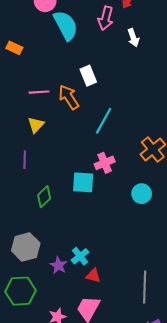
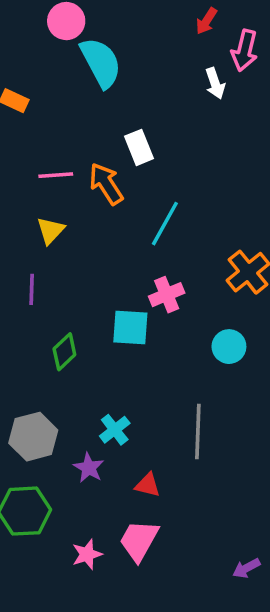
pink arrow: (106, 18) -> (245, 50), moved
cyan cross: (80, 256) -> (115, 430), moved
gray line: (145, 287) -> (198, 431), moved

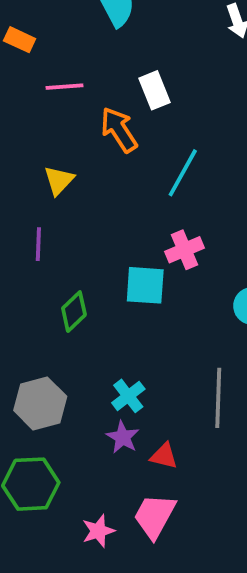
pink line: (56, 175) -> (65, 87), moved
purple star: (89, 468) -> (123, 437), moved

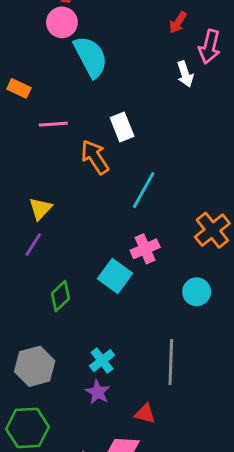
yellow triangle: (59, 180) -> (40, 209), moved
purple line: (38, 244) -> (33, 244), turned 30
cyan square: (145, 285) -> (115, 276), turned 32
red triangle: (164, 456) -> (145, 414), moved

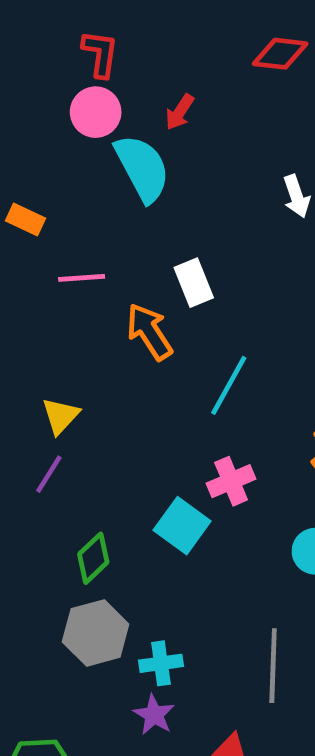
red arrow: (178, 22) -> (180, 112), moved
cyan cross: (102, 361) -> (161, 663), turned 30
gray hexagon: (35, 366) -> (96, 633), moved

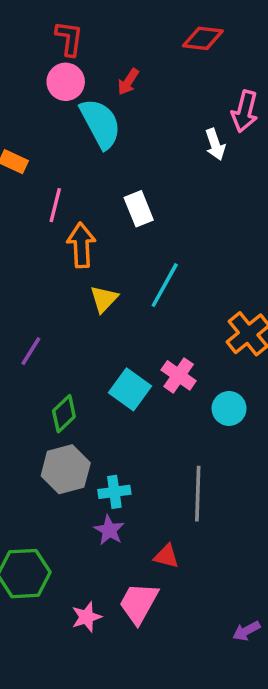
pink line: (82, 278) -> (55, 205), turned -72
orange arrow: (149, 332) -> (81, 245), moved, turned 30
yellow triangle: (61, 416) -> (104, 299), moved
pink cross: (231, 481) -> (179, 375), moved, turned -32

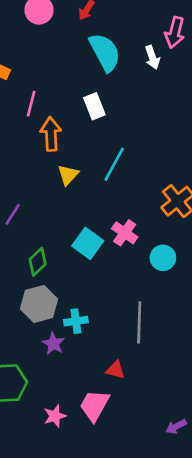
cyan semicircle: (100, 124) -> (105, 52), moved
purple star: (109, 530) -> (54, 344), moved

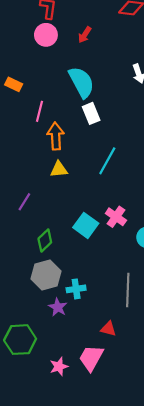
cyan semicircle: (105, 52) -> (81, 82), moved
yellow triangle: (68, 175) -> (59, 169), moved, turned 42

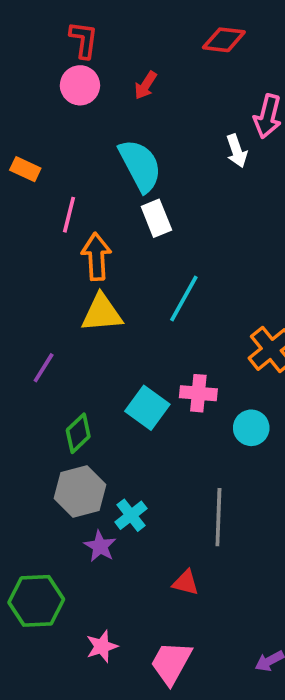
yellow triangle: (59, 169) -> (102, 313), size x1.4
pink cross: (116, 217) -> (198, 393), turned -30
cyan cross: (76, 289) -> (131, 515), turned -30
pink trapezoid: (91, 358) -> (171, 663), moved

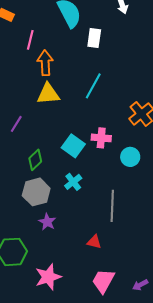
white rectangle: (156, 218) -> (94, 38), moved, turned 30
cyan cross: (131, 515) -> (73, 182), moved
pink star: (102, 646) -> (48, 277), size x1.5
pink trapezoid: (171, 663) -> (103, 281), moved

